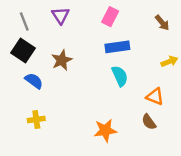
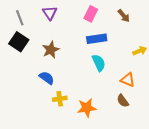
brown arrow: (162, 23) -> (124, 16), moved
blue semicircle: (34, 81) -> (47, 78), moved
yellow cross: (36, 119) -> (60, 99), moved

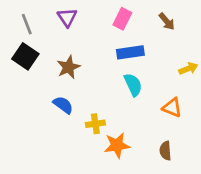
yellow cross: (60, 99) -> (95, 124), moved
brown semicircle: (123, 101) -> (165, 151), moved, turned 32

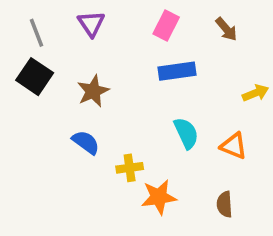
cyan semicircle: (133, 85) -> (186, 133), moved

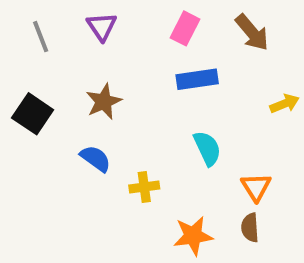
brown arrow: (226, 29) -> (252, 33), size x1.4
black square: (35, 77) -> (33, 114), moved
orange triangle: (234, 146) -> (256, 187), moved, turned 36
orange star: (159, 197) -> (193, 236), moved

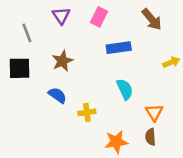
pink rectangle: (185, 28) -> (99, 17), moved
gray line: (41, 37) -> (27, 33), moved
black square: (33, 114) -> (20, 68), turned -35

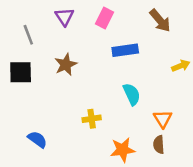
blue semicircle: (57, 95) -> (37, 139), moved

